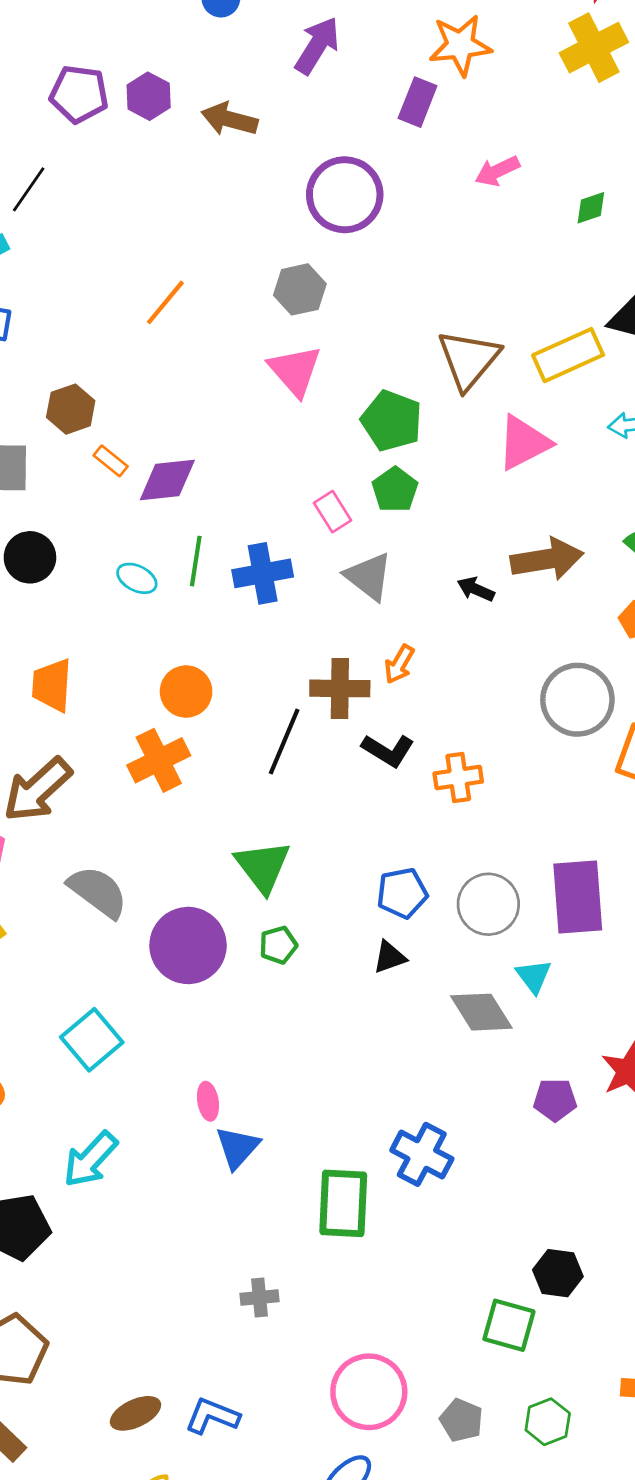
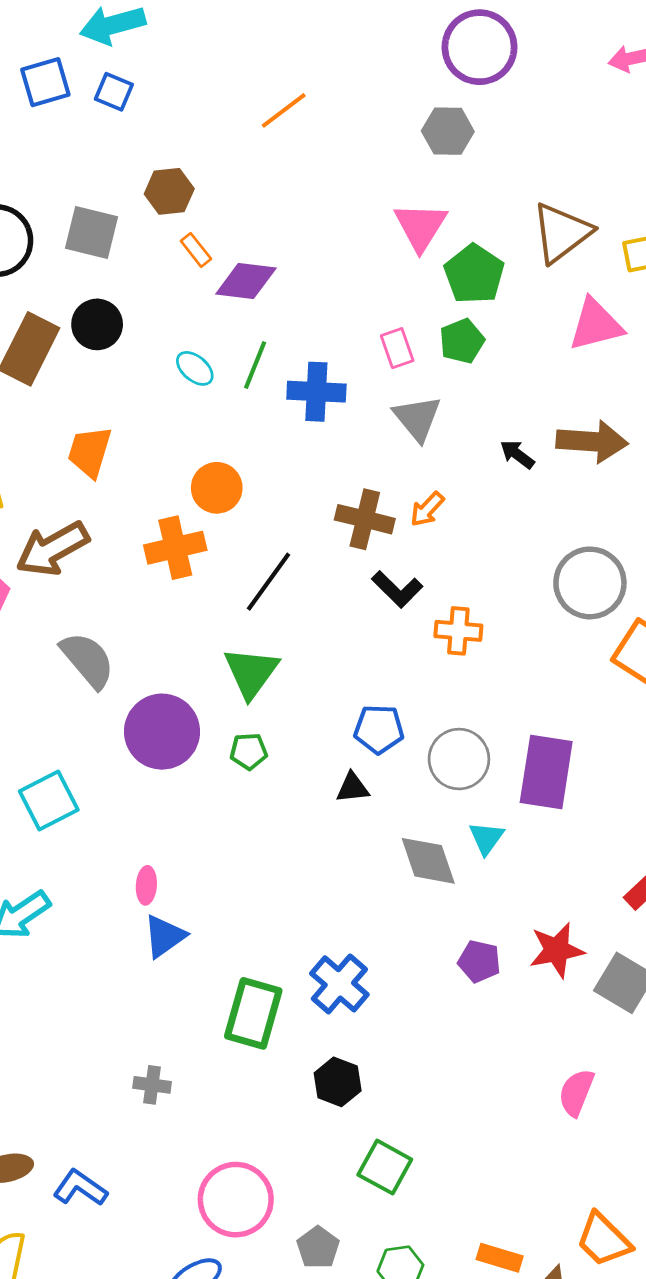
gray hexagon: (300, 289) -> (448, 131), moved
pink triangle: (295, 371) -> (420, 226), moved
black line: (284, 741) -> (269, 582), moved
black hexagon: (558, 1273) -> (338, 1082), moved

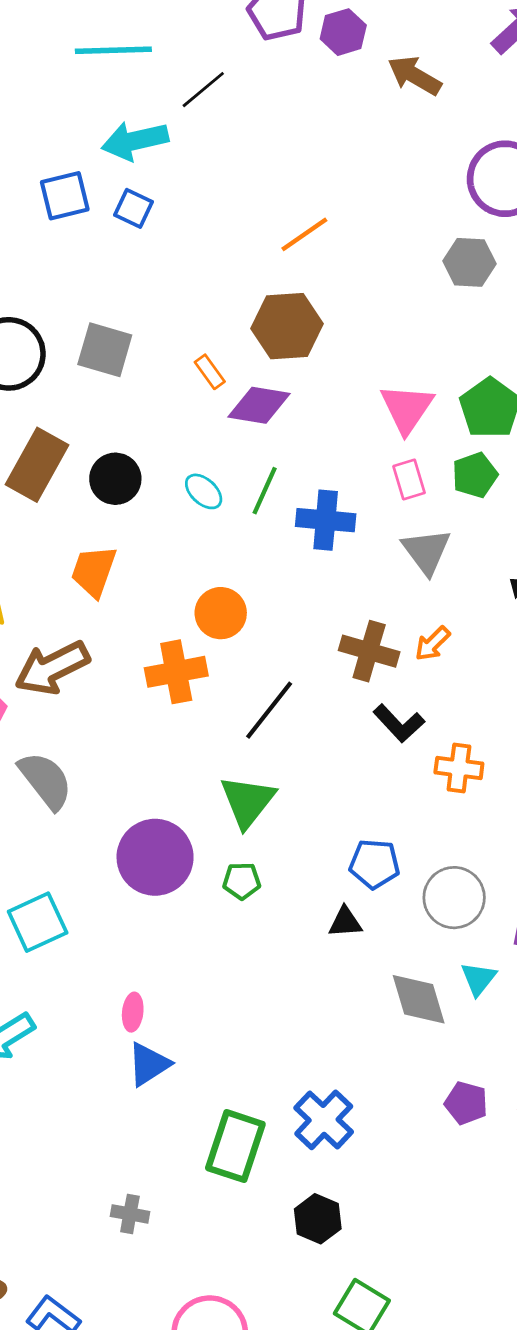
brown hexagon: (169, 191) -> (287, 326), moved, size x1.4
pink triangle: (420, 226) -> (407, 408), moved
black circle: (97, 324) -> (115, 479), moved
gray semicircle: (88, 660) -> (46, 781), moved

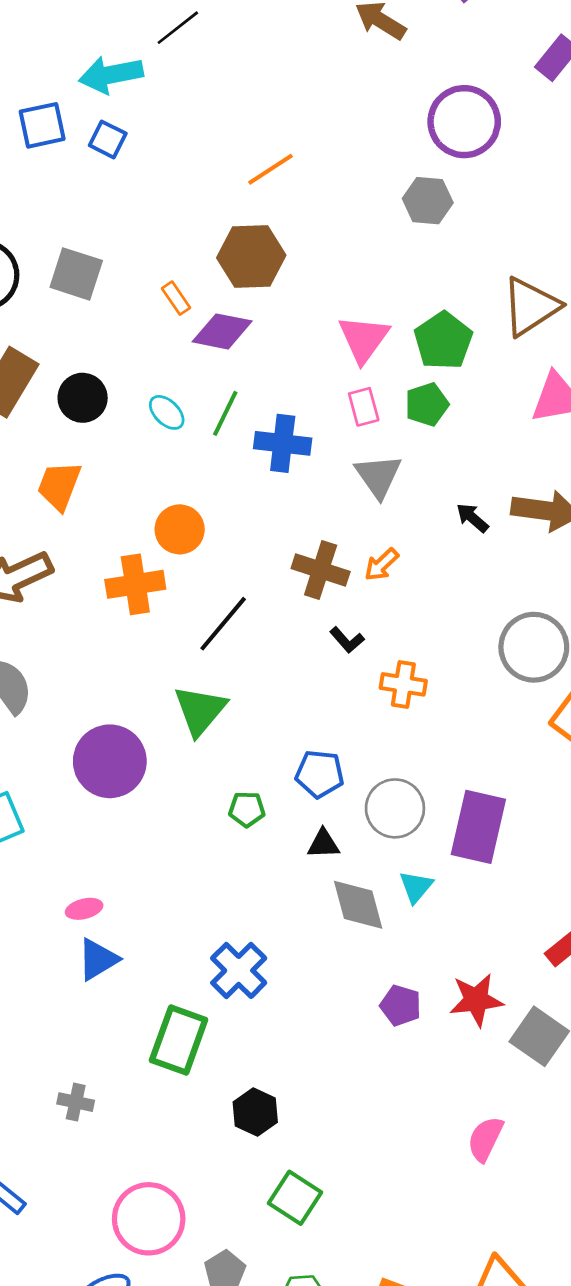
black L-shape: (399, 723) -> (347, 640), size x0.7
green pentagon: (242, 881) -> (247, 809), moved
black triangle: (345, 922) -> (323, 844), moved
pink ellipse: (133, 1012) -> (84, 909), turned 68
blue cross: (324, 1120) -> (239, 970), moved

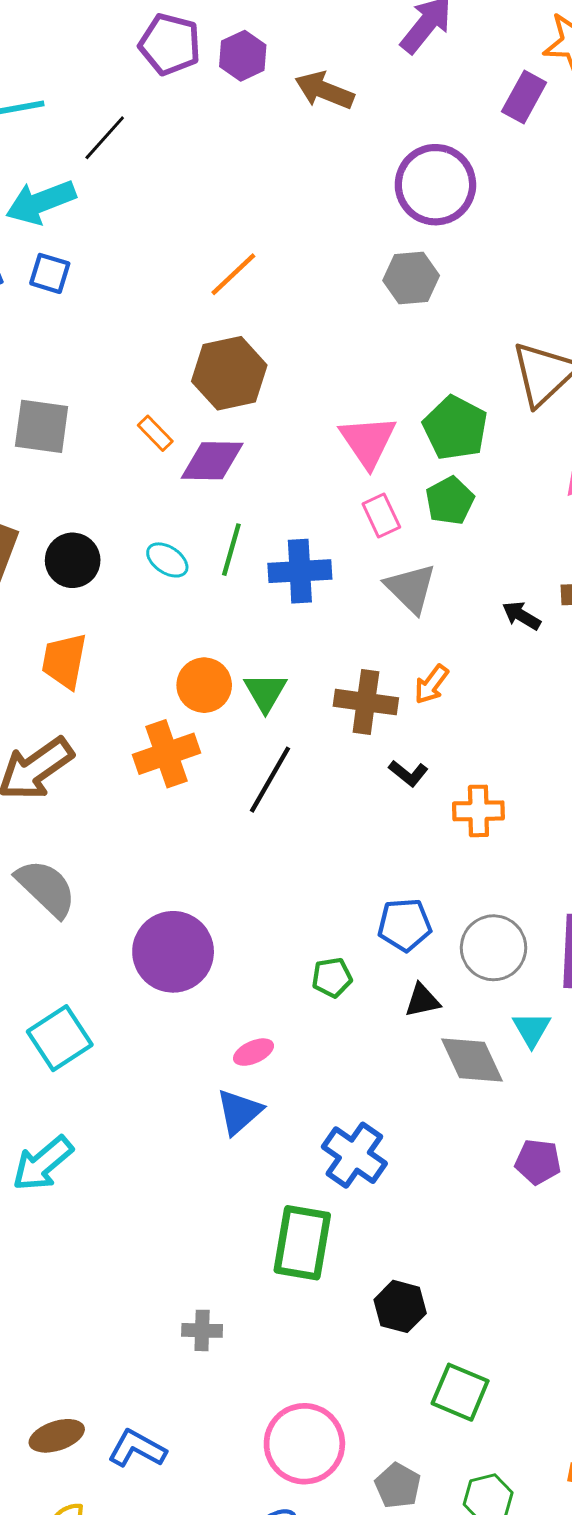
green triangle: (200, 710) -> (265, 692), moved, size x0.7
pink ellipse: (84, 909) -> (254, 1052), moved
blue triangle: (98, 959) -> (239, 1112), moved

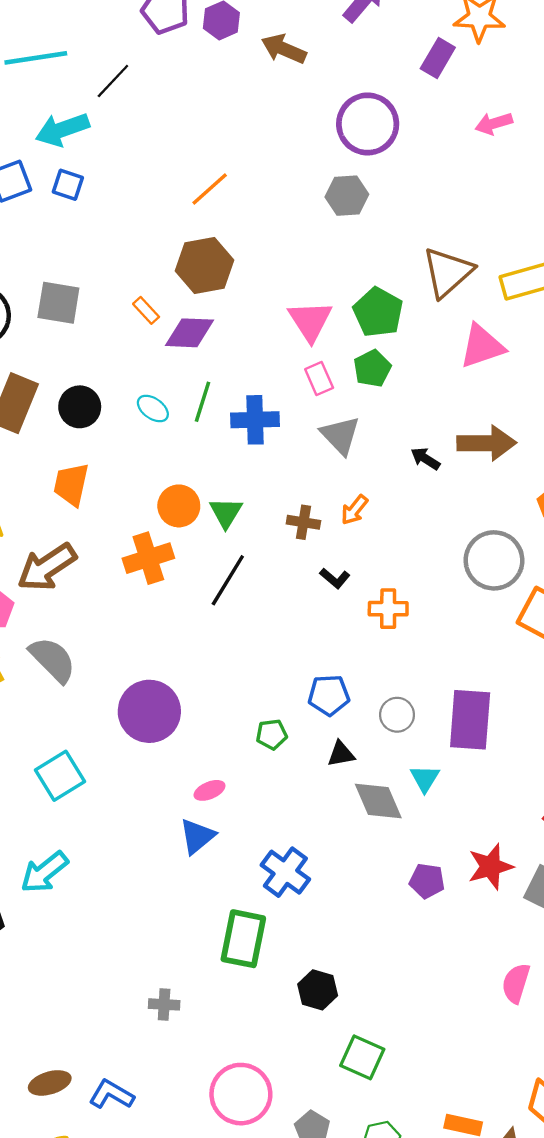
brown cross: (366, 702) -> (303, 522), size x0.7
gray circle: (494, 948) -> (397, 715), size x0.7

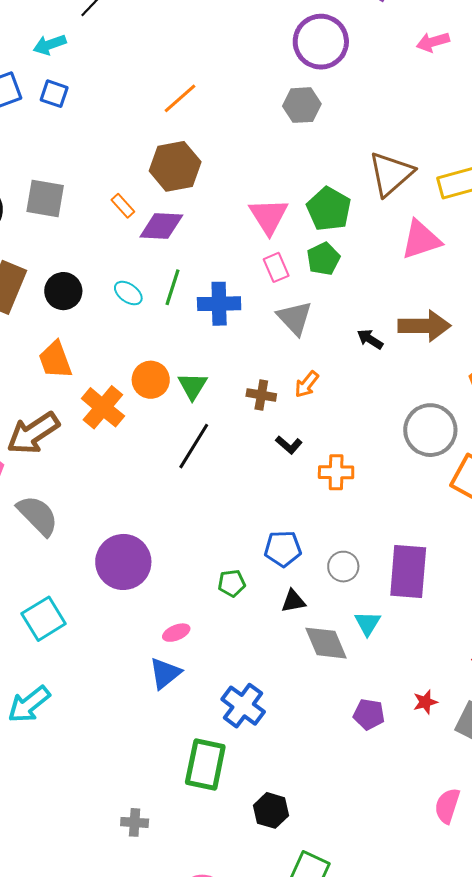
cyan arrow: (62, 129) -> (50, 45), size x0.7
orange trapezoid: (71, 484) -> (55, 360), turned -33
orange cross: (148, 558) -> (103, 407), moved, turned -33
red star: (490, 867) -> (425, 702), size x0.6

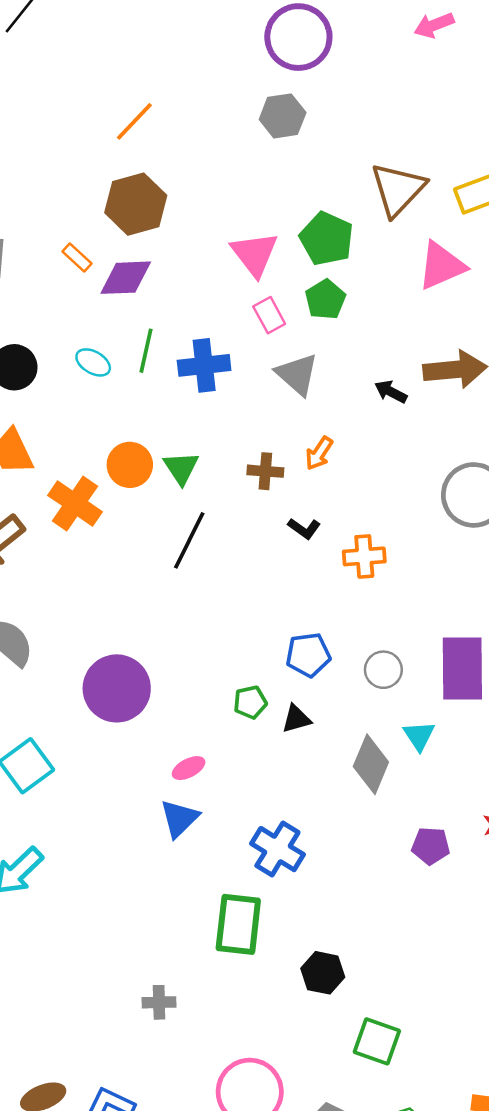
black triangle: (293, 601) -> (296, 719), moved
gray diamond: (326, 643) -> (371, 764), turned 51

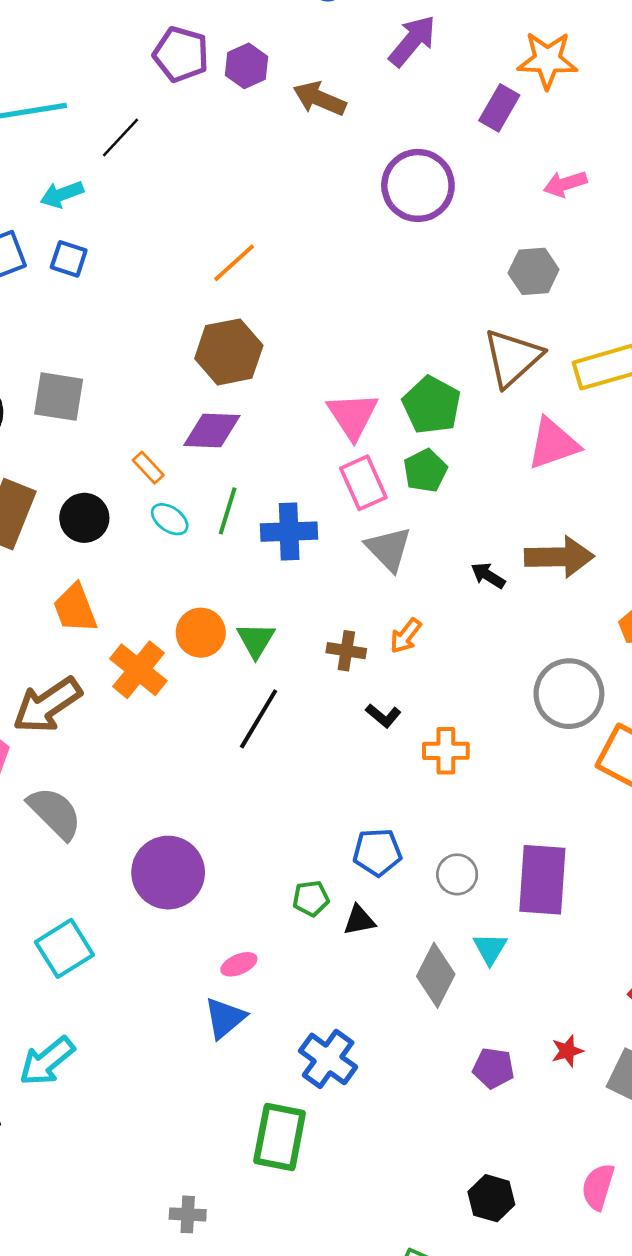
gray hexagon: (283, 116) -> (534, 271), moved
orange rectangle: (77, 258) -> (148, 468), moved
pink rectangle: (269, 315) -> (363, 483), size x1.4
black hexagon: (323, 973) -> (491, 1198), moved

